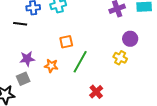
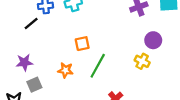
black line: (20, 24) -> (31, 24), turned -48
purple star: (27, 59) -> (24, 62), moved

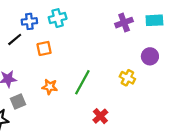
purple circle: (153, 40) -> (150, 56), moved
orange square: (82, 44) -> (44, 48), moved

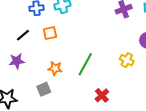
black line: (15, 39) -> (23, 35), moved
gray square: (18, 101) -> (44, 89), moved

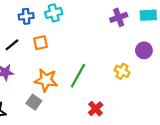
orange star: (55, 68) -> (46, 80), size x1.5
gray square: (44, 89) -> (34, 102), turned -32

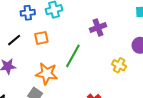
purple cross: (119, 17) -> (98, 27), moved
green line: (78, 76) -> (73, 56), moved

